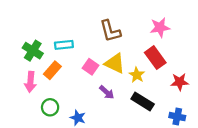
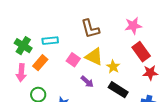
red rectangle: (155, 58) -> (141, 52), moved

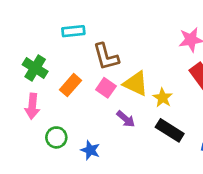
brown L-shape: (90, 29) -> (106, 57), moved
cyan rectangle: (50, 41) -> (73, 31), moved
orange rectangle: (40, 63) -> (71, 85), moved

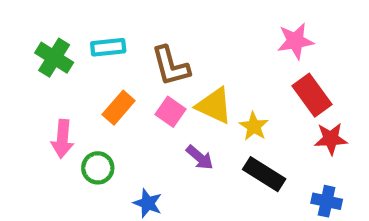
cyan rectangle: (73, 31) -> (108, 47), moved
green cross: (35, 68) -> (54, 58), moved
green circle: (56, 137) -> (98, 168), moved

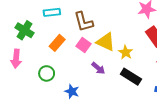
green cross: (54, 58) -> (24, 30), moved
pink arrow: (62, 139) -> (16, 59), moved

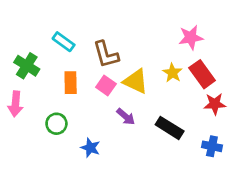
cyan rectangle: (52, 12) -> (64, 42), turned 42
orange rectangle: (57, 43) -> (71, 83), turned -42
yellow star: (126, 52) -> (172, 73), moved

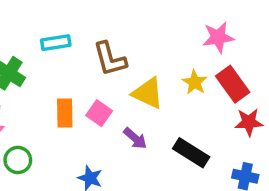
cyan rectangle: (64, 42) -> (56, 43), turned -45
orange rectangle: (71, 83) -> (65, 113), moved
pink square: (106, 86) -> (99, 113), moved
green circle: (56, 124) -> (18, 160), moved

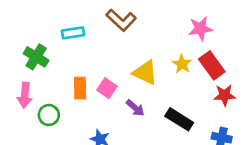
brown L-shape: (110, 59) -> (121, 20), moved, turned -32
green circle: (18, 160) -> (49, 115), moved

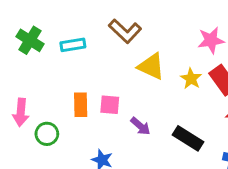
green cross: (36, 57) -> (30, 40), moved
yellow triangle: (145, 72) -> (151, 66), moved
pink square: (107, 88) -> (110, 105), turned -30

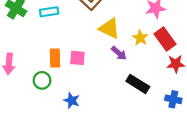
purple arrow: (140, 126) -> (119, 53), moved
green circle: (47, 134) -> (42, 80), moved

